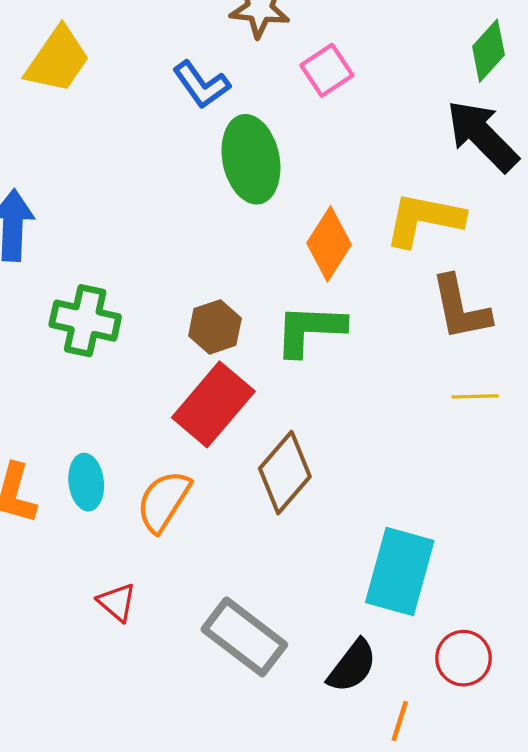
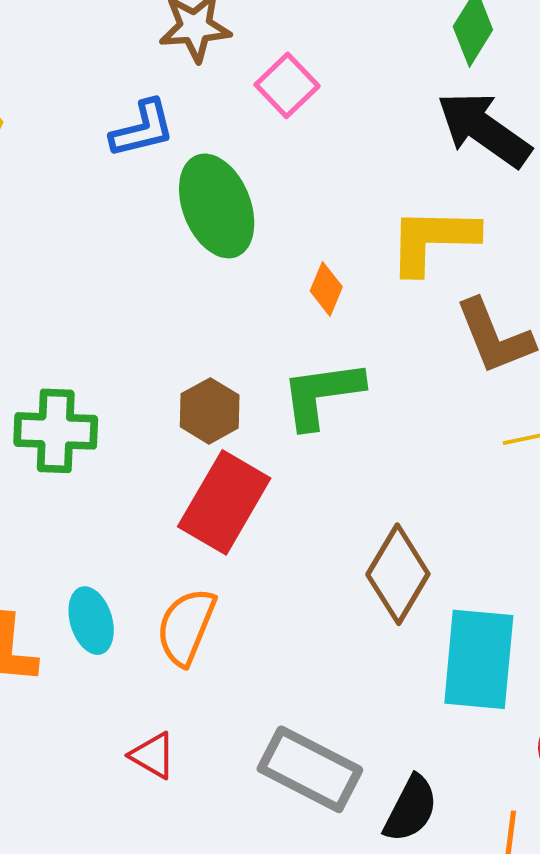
blue L-shape: (201, 85) -> (142, 129), turned -58
orange diamond: (329, 244) -> (326, 289), size x0.6
brown diamond: (285, 473) -> (398, 574), moved
black semicircle: (352, 666) -> (411, 809), moved

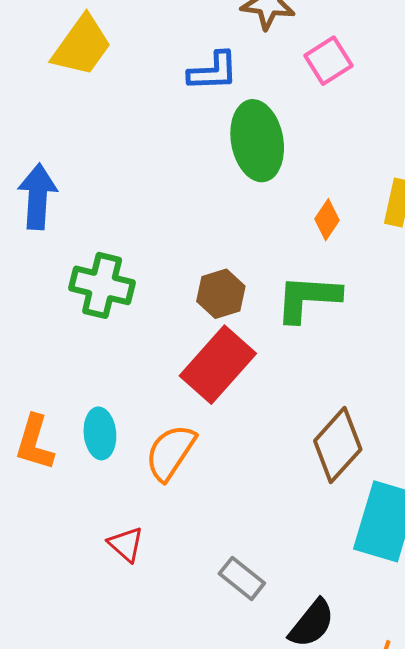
gray rectangle: (310, 769) -> (242, 578), size x0.6

